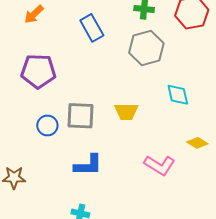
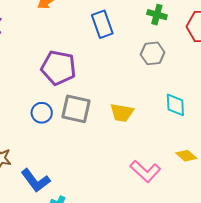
gray hexagon: (146, 48) -> (153, 53), size x0.7
purple pentagon: (38, 71) -> (58, 68), moved
blue L-shape: (88, 165) -> (36, 181), moved, turned 44

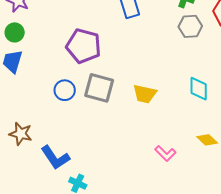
gray hexagon: (153, 53) -> (190, 26), moved
pink L-shape: (145, 171) -> (165, 153), size x0.7

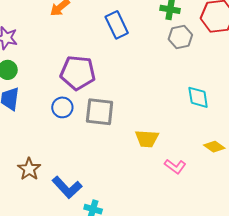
blue circle: (65, 90) -> (62, 107), moved
yellow trapezoid: (145, 94) -> (147, 139), moved
brown star: (21, 134) -> (29, 169), turned 30

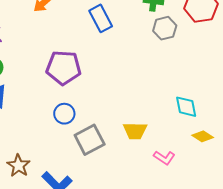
cyan diamond: (198, 97) -> (186, 107), moved
blue circle: (62, 107) -> (64, 114), moved
gray square: (100, 112) -> (90, 140), moved, turned -32

